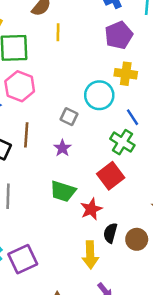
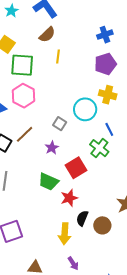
brown line: (26, 135) -> (25, 134), turned 36
red square: (111, 176) -> (76, 168), moved

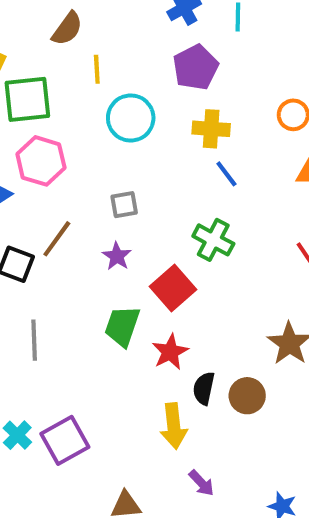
cyan circle: (85, 109) -> (131, 118), moved
gray square: (60, 124) -> (124, 205), turned -32
blue line: (109, 129) -> (226, 174), moved
green trapezoid: (48, 182) -> (122, 326), turned 95

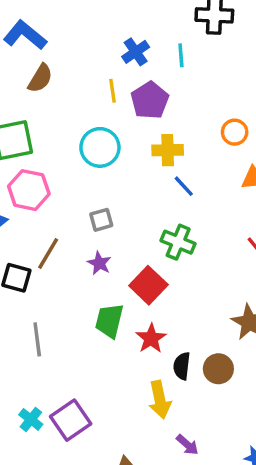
yellow line: (97, 69) -> (112, 91), moved

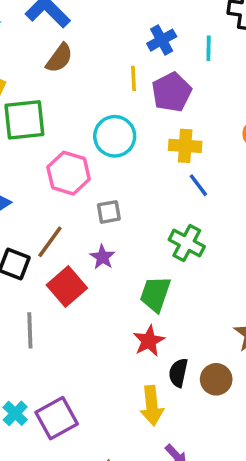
pink hexagon: (29, 190) -> (69, 173), moved
red square: (148, 285) -> (67, 287), moved
green trapezoid: (109, 321) -> (155, 294), moved

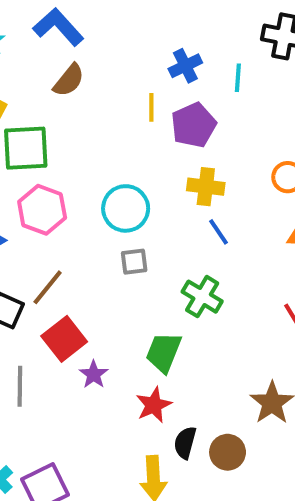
cyan circle: (115, 136) -> (126, 208), moved
pink hexagon: (69, 173) -> (42, 210), moved
gray square: (109, 212) -> (134, 262), moved
purple star: (102, 257) -> (94, 374), moved

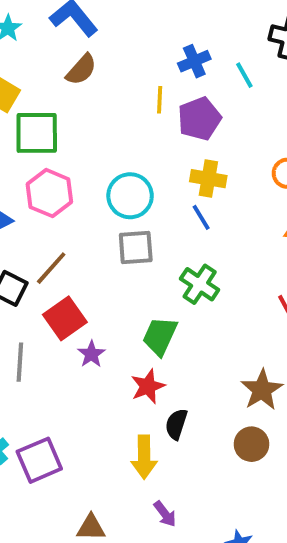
cyan line: (238, 78) -> (244, 75), turned -36
blue line: (219, 232) -> (201, 217), moved
gray square: (134, 262) -> (136, 247), size x1.4
brown circle: (228, 452) -> (251, 444), moved

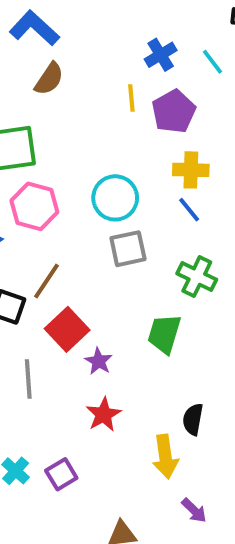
red star: (148, 386) -> (104, 414), moved
purple square: (39, 460) -> (61, 474), size x0.7

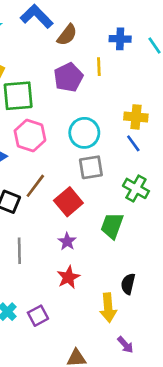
blue cross: (161, 55) -> (120, 39), turned 30
brown semicircle: (49, 79) -> (67, 35), moved
purple pentagon: (174, 111) -> (68, 77), moved
red square: (67, 329) -> (68, 202), moved

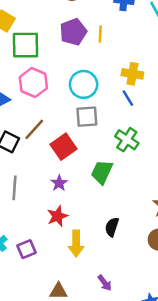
yellow line: (99, 67) -> (100, 34), moved
yellow arrow: (108, 308) -> (76, 244), moved

